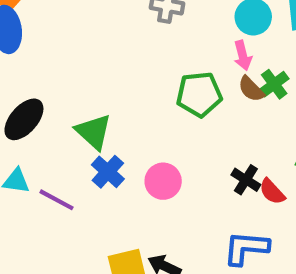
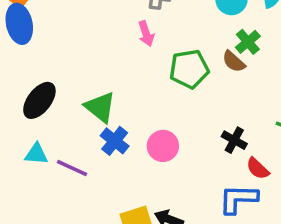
pink arrow: (243, 55) -> (146, 34), moved
green cross: (274, 84) -> (248, 42), moved
red semicircle: (272, 192) -> (258, 168), moved

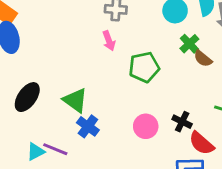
brown semicircle: (234, 62) -> (203, 59), moved
pink circle: (163, 146) -> (146, 126), moved
cyan triangle: (36, 154) -> (36, 152), moved, turned -30
red semicircle: (258, 168) -> (202, 143), size x1.4

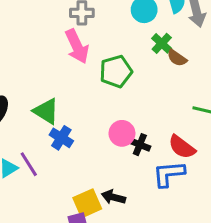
pink arrow: (109, 41) -> (77, 46), size x1.6
black cross: (182, 122) -> (140, 145), moved
purple line: (55, 149) -> (29, 164), turned 40

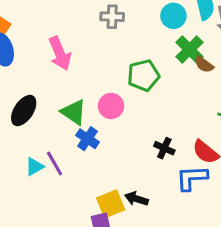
green cross: (162, 43) -> (189, 50), size x1.4
pink arrow: (77, 46) -> (60, 53), moved
pink circle: (122, 133) -> (111, 106), moved

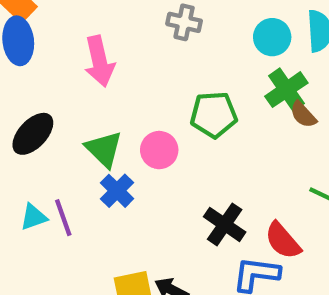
black cross: (164, 148) -> (225, 224), size x1.4

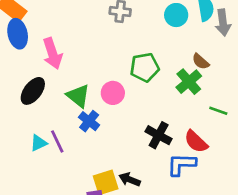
pink arrow: (99, 61) -> (52, 53), moved
green cross: (286, 90) -> (189, 82), moved

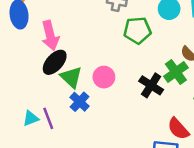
green pentagon: (145, 67) -> (137, 30), moved
black ellipse: (33, 91) -> (55, 62), moved
black cross: (159, 135) -> (151, 85), moved

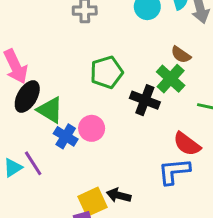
green pentagon: (137, 30) -> (107, 72), moved
pink circle: (104, 77) -> (92, 128), moved

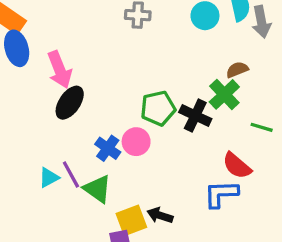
brown semicircle: (181, 55) -> (237, 70), turned 120
green pentagon: (107, 72) -> (158, 108), moved
green triangle: (50, 110) -> (97, 189), moved

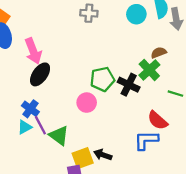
blue cross: (108, 148) -> (30, 109), moved

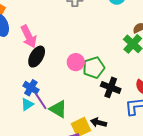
green pentagon: (102, 79) -> (94, 68), moved
black cross: (129, 85) -> (111, 87), moved
pink circle: (87, 103) -> (76, 62), moved

